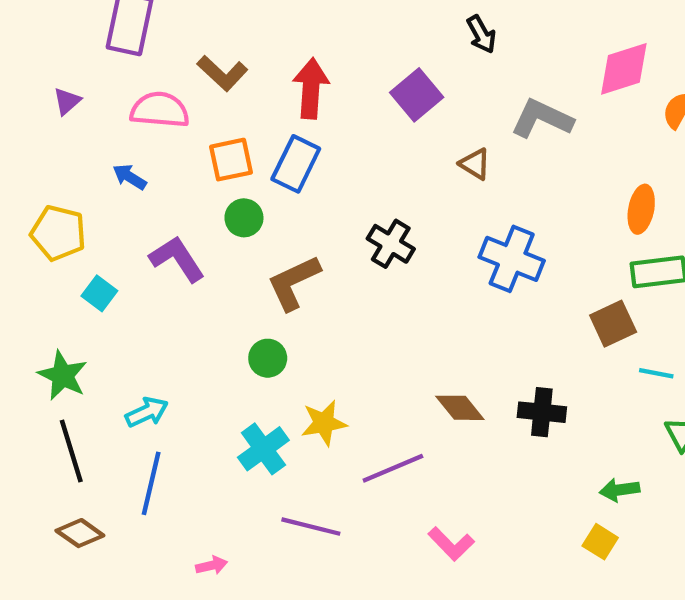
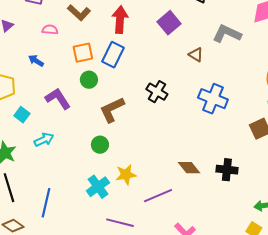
pink semicircle: (160, 110) -> (50, 30), size x0.6
cyan arrow: (147, 412) -> (44, 140), moved

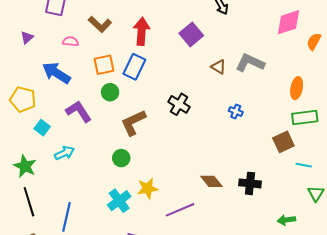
gray L-shape: (227, 34) -> (250, 63), moved
blue arrow: (36, 61) -> (56, 73), size x1.8
blue cross: (213, 99) -> (236, 111), size x0.5

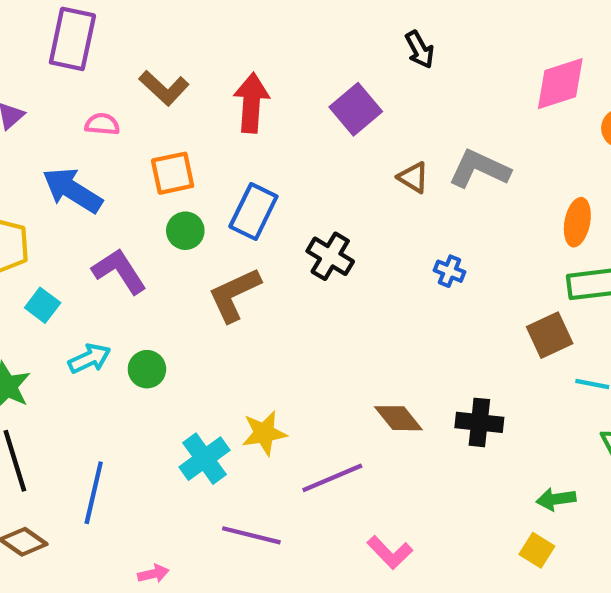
blue rectangle: (134, 67) -> (253, 212), moved
green circle: (121, 158) -> (147, 369), moved

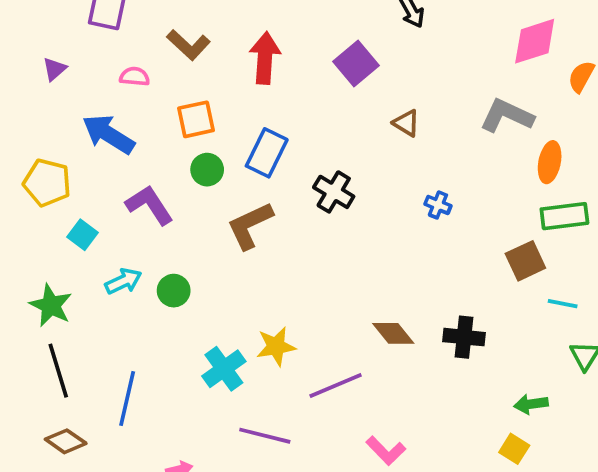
gray L-shape: (479, 169) -> (507, 116), moved

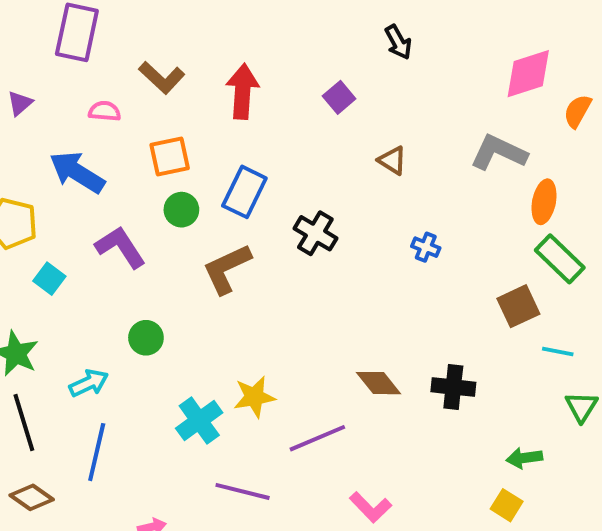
purple square: (356, 64) -> (339, 97), size x0.7
green rectangle: (564, 216) -> (560, 259), turned 51
cyan arrow: (123, 281) -> (89, 383), moved

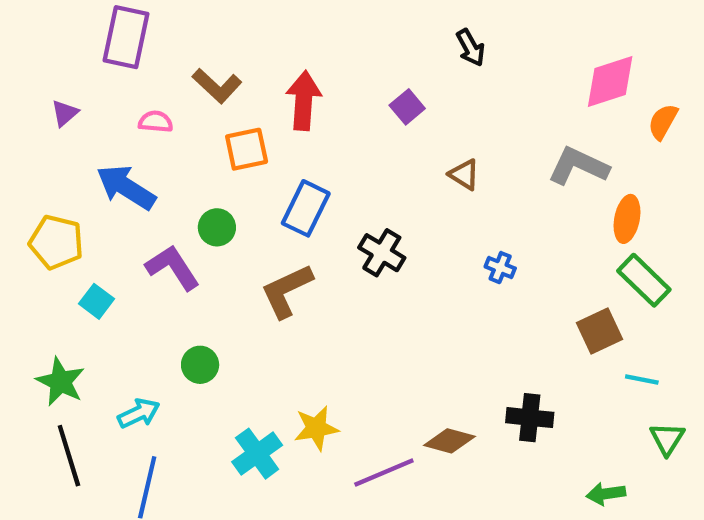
orange square: (170, 156) -> (247, 149), moved
green circle: (181, 210) -> (217, 227), moved
brown diamond: (378, 383) -> (449, 441), moved, turned -36

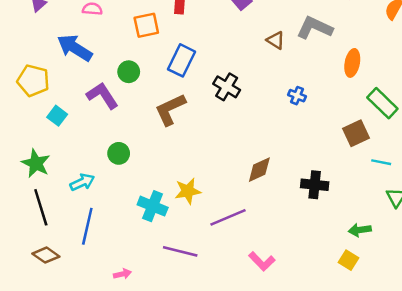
gray L-shape: (578, 166) -> (315, 28), moved
orange ellipse: (627, 219) -> (352, 63), moved
brown diamond: (449, 441) -> (259, 170), moved, turned -40
cyan cross: (257, 454) -> (153, 206), turned -32

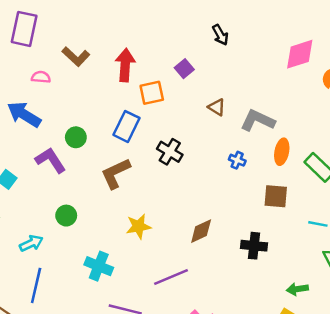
orange square: (146, 25) -> (152, 93), moved
gray L-shape: (315, 28) -> (258, 120), moved
orange ellipse: (352, 63) -> (282, 152), moved
brown square: (356, 133) -> (276, 196), moved, turned 30
yellow star: (188, 191) -> (138, 226), moved

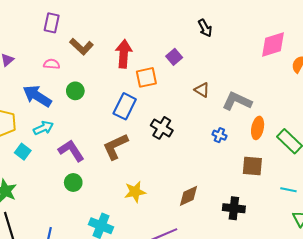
purple rectangle: (24, 29) -> (52, 23), moved, size x0.7
green circle: (76, 137) -> (75, 91), moved
purple L-shape: (51, 160) -> (71, 151), moved
cyan arrow: (31, 243) -> (43, 128), moved

